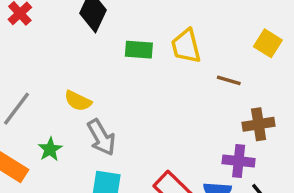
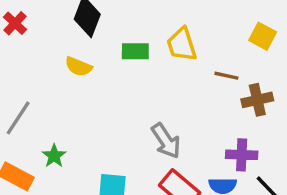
yellow semicircle: (78, 101) -> (78, 67), moved
brown cross: (259, 124) -> (257, 100), moved
gray arrow: (101, 137) -> (166, 141), moved

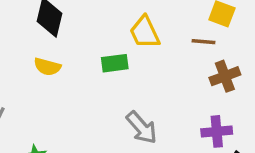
green rectangle: (135, 51) -> (115, 63), moved
brown line: (226, 76) -> (203, 42), moved

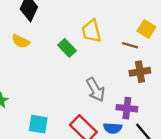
green rectangle: (115, 63) -> (67, 48), turned 42
gray arrow: (142, 128) -> (96, 90), moved

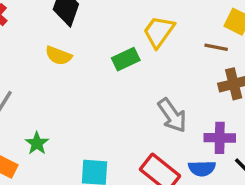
yellow trapezoid: (91, 31) -> (159, 32), turned 55
green rectangle: (67, 48) -> (126, 59), turned -66

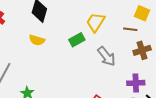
gray arrow: (172, 115) -> (106, 56), moved

